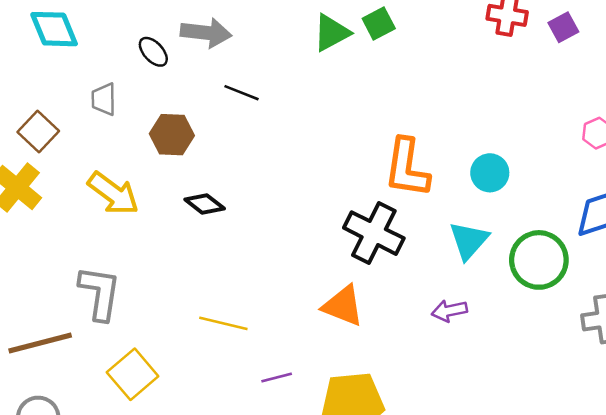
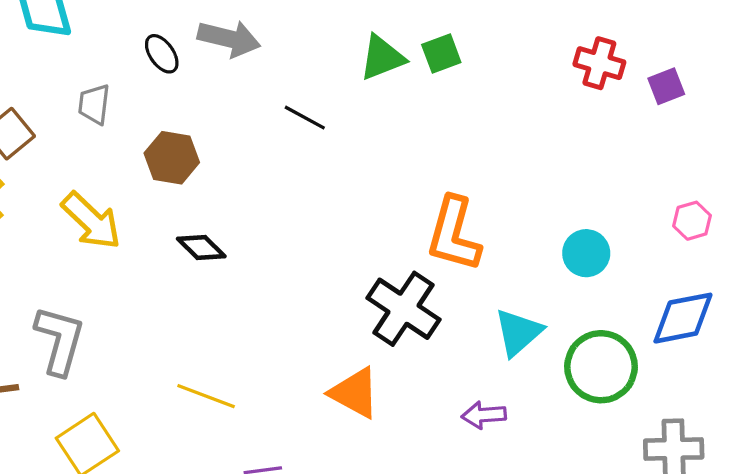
black line: (242, 93) -> (305, 118), moved
cyan circle: (490, 173) -> (586, 253), moved

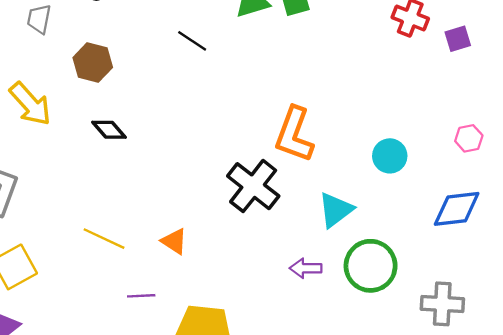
green circle: (601, 367) -> (371, 266), moved
orange triangle: (355, 393) -> (174, 241), moved, size x0.7

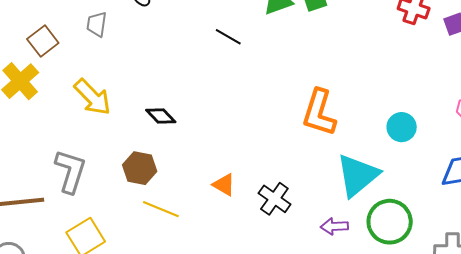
brown hexagon: (93, 63) -> (140, 168), moved
black cross: (253, 186) -> (274, 199), moved, size x0.7
cyan triangle: (336, 210) -> (357, 175), size x1.4
orange triangle: (174, 241) -> (224, 185), moved

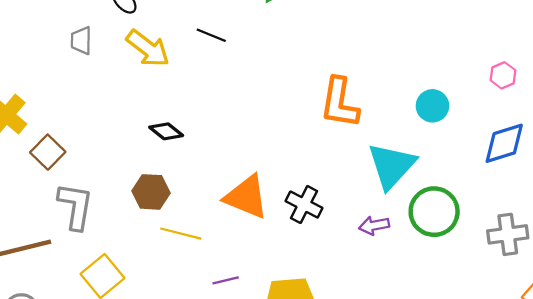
black line: (228, 37) -> (211, 35), moved
brown square: (43, 41) -> (48, 152), moved
yellow arrow: (93, 97) -> (148, 48), moved
orange triangle: (224, 185) -> (246, 197), size x1.8

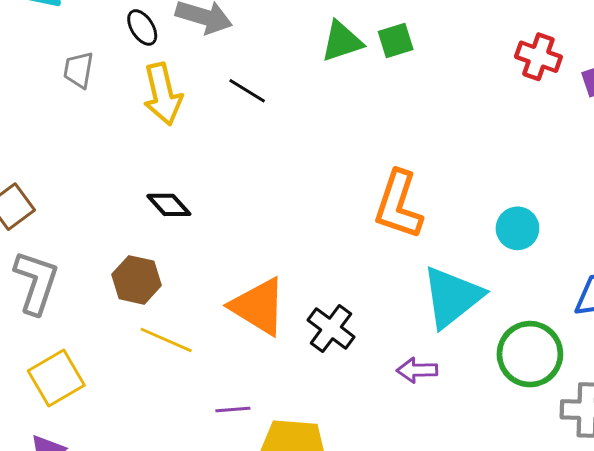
yellow arrow: (148, 48) -> (163, 94), turned 30
green circle: (434, 212) -> (530, 354), moved
purple line: (226, 280) -> (233, 409), moved

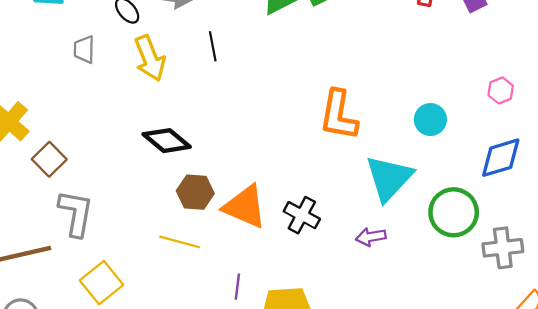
black line: (247, 91) -> (213, 46), turned 56
black diamond: (169, 205) -> (167, 141), size x1.4
brown hexagon: (136, 280) -> (195, 192), moved
purple line: (233, 409) -> (237, 287), turned -70

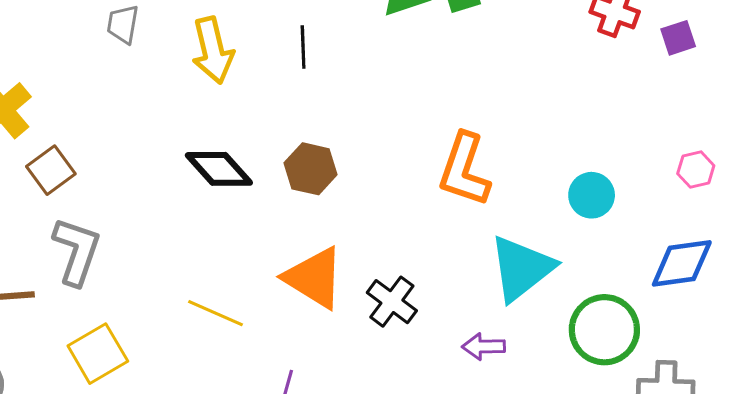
brown hexagon: (195, 192) -> (311, 169), moved

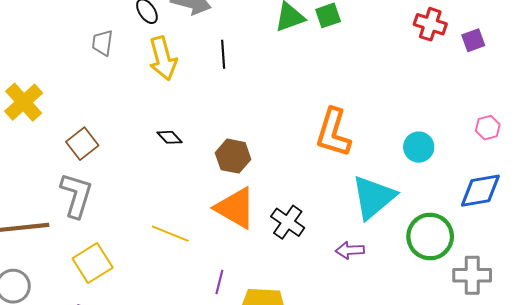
black diamond: (219, 169) -> (169, 137), size x0.6
brown hexagon: (311, 169) -> (233, 156), moved
brown square: (51, 170) -> (82, 144), moved

